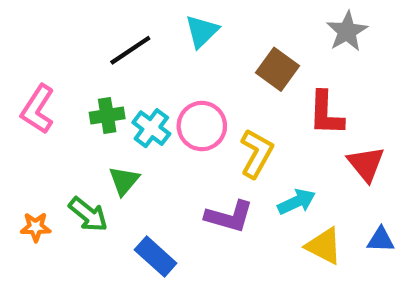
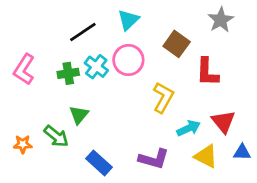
pink circle: (202, 126) -> (128, 60), moved
cyan cross: (151, 128) -> (96, 67), moved
red triangle: (366, 164) -> (223, 122), moved
purple L-shape: (229, 216) -> (154, 159), moved

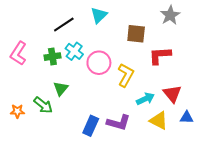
brown square: (177, 44) -> (136, 34), turned -30
pink circle: (128, 60) -> (99, 63), moved
red L-shape: (207, 72) -> (160, 55), turned 85
blue rectangle: (99, 163) -> (91, 126), moved, turned 72

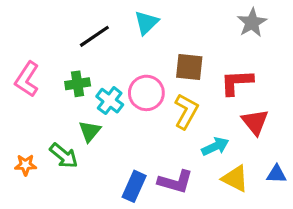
brown square: (136, 34) -> (189, 67), moved
cyan cross: (74, 51) -> (110, 101), moved
red triangle: (172, 94) -> (255, 122), moved

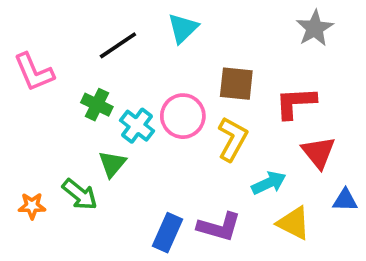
pink L-shape: (27, 79) -> (34, 72), moved, turned -56
green cross: (78, 84) -> (97, 105), turned 35
blue triangle: (276, 174) -> (345, 200), moved

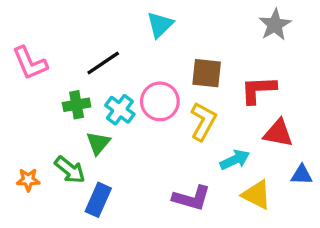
black line: (118, 45) -> (103, 63), moved
green cross: (97, 105) -> (77, 105), moved, turned -36
red triangle: (318, 152) -> (278, 133), turned -40
blue rectangle: (168, 233) -> (98, 200), moved

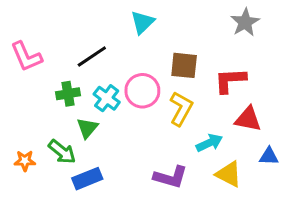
blue rectangle: (98, 200) -> (87, 179), turned 44

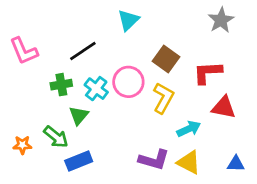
brown square: (184, 65) -> (166, 59), turned 30
blue triangle: (269, 156) -> (236, 164), moved
yellow triangle: (229, 174) -> (189, 162), moved

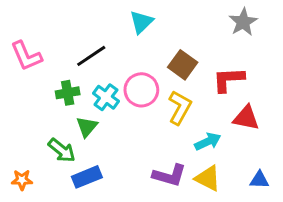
orange star: (22, 145) -> (22, 180), moved

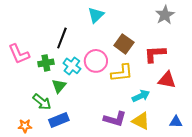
pink L-shape: (26, 56) -> (19, 54), moved
black line: (91, 56) -> (62, 38), turned -35
yellow L-shape: (180, 108) -> (122, 73), turned 55
orange star: (22, 180) -> (25, 126), moved

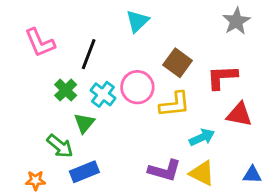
pink L-shape: (19, 54) -> (40, 43), moved
green cross: (46, 63) -> (66, 90), turned -35

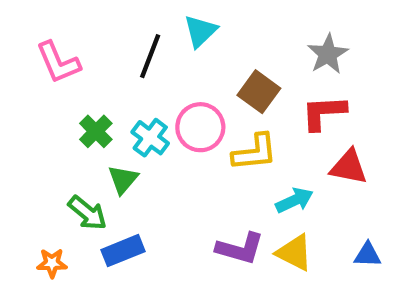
gray star: (236, 21) -> (328, 54), moved
black line: (89, 54) -> (150, 56), moved

